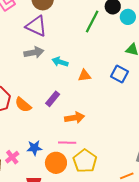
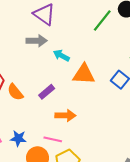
orange triangle: (84, 76) -> (84, 74), size x1.6

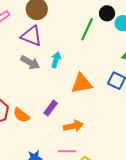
gray arrow: (37, 41) -> (30, 62), turned 42
cyan arrow: (61, 56) -> (56, 60), moved, turned 91

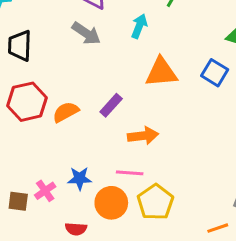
cyan arrow: (56, 60) -> (139, 26), moved
orange semicircle: (21, 115) -> (66, 112), turned 108

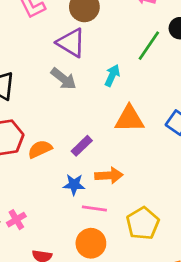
blue star: (80, 178) -> (74, 185), moved
yellow pentagon: (155, 202) -> (143, 223), moved
orange circle: (111, 203) -> (91, 243), moved

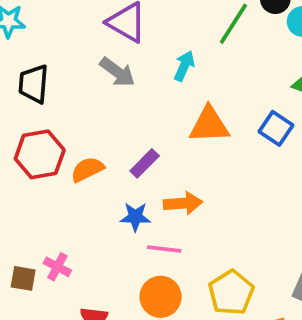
pink cross: (16, 220) -> (57, 267), turned -30
yellow pentagon: (143, 223) -> (231, 293), moved

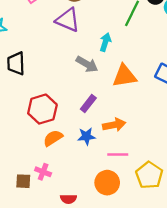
gray arrow: (117, 72) -> (87, 64), moved
red hexagon: (40, 154) -> (42, 109), moved
orange semicircle: (87, 169) -> (53, 138), moved
pink line: (164, 249) -> (118, 155), moved

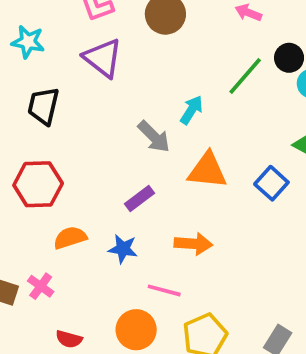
purple triangle: (68, 20) -> (103, 58), moved
red hexagon: (42, 109) -> (38, 184), moved
orange arrow: (114, 125) -> (193, 244), moved

